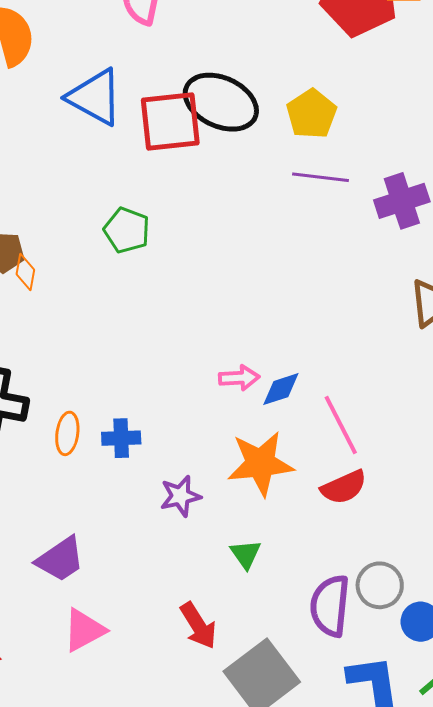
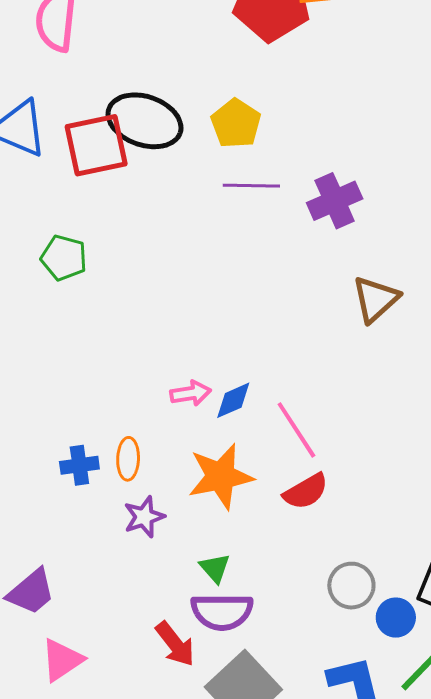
orange ellipse: (67, 433) -> (128, 459), moved
purple semicircle: (330, 606) -> (222, 612), moved, turned -90

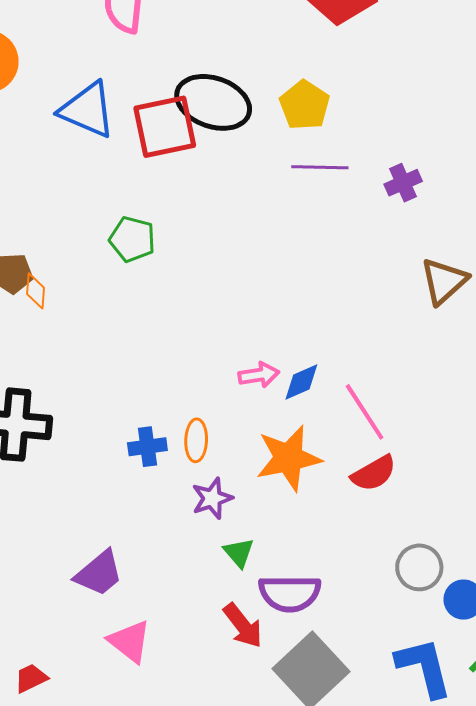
purple cross: (335, 201) -> (403, 183), size x0.7
green triangle: (215, 568) -> (239, 553), moved
pink triangle: (62, 660) -> (130, 641), turned -48

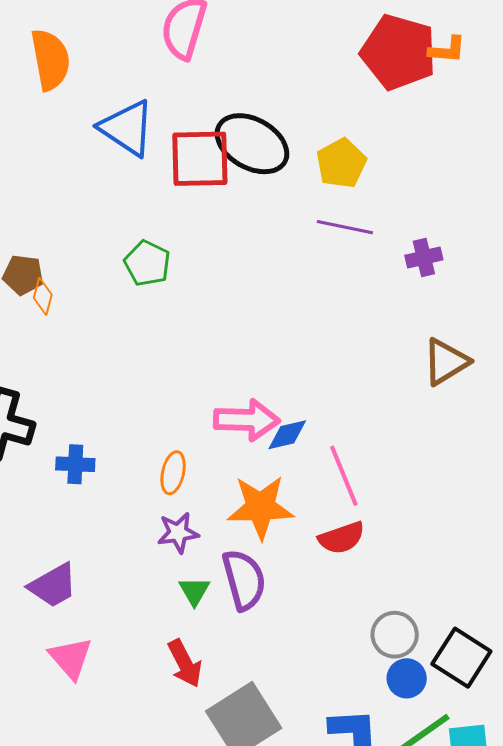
pink arrow: (259, 375) -> (247, 420), size x1.6
blue cross: (147, 447) -> (75, 464), moved
gray circle: (419, 567) -> (395, 635), moved
purple semicircle: (290, 593) -> (244, 580), moved, turned -116

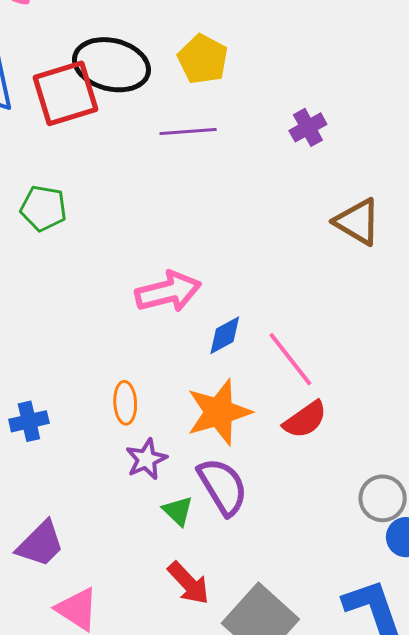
purple line: (345, 227) -> (188, 131), moved
brown triangle: (446, 362) -> (357, 222), turned -42
pink arrow: (247, 420) -> (168, 292), moved

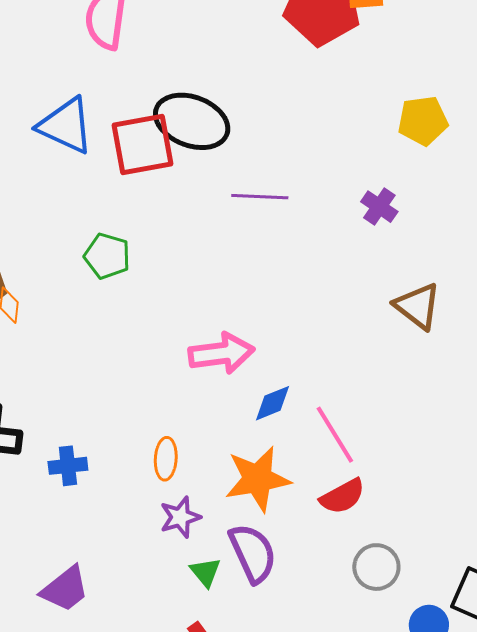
yellow pentagon: (203, 59) -> (423, 121), moved, turned 30
purple cross: (308, 127) -> (379, 207), turned -33
gray circle: (383, 498) -> (376, 567), moved

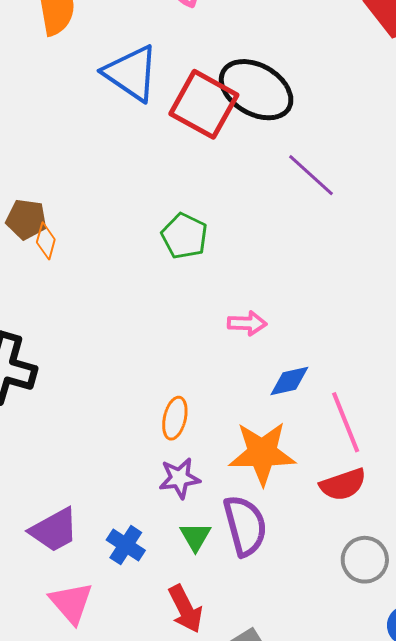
red square: (143, 144) -> (204, 104), turned 30
purple line: (260, 197) -> (311, 175), turned 30
green pentagon: (107, 256) -> (184, 236), moved
pink arrow: (221, 353) -> (247, 323), size x0.6
blue cross: (68, 466) -> (126, 545), moved, turned 30

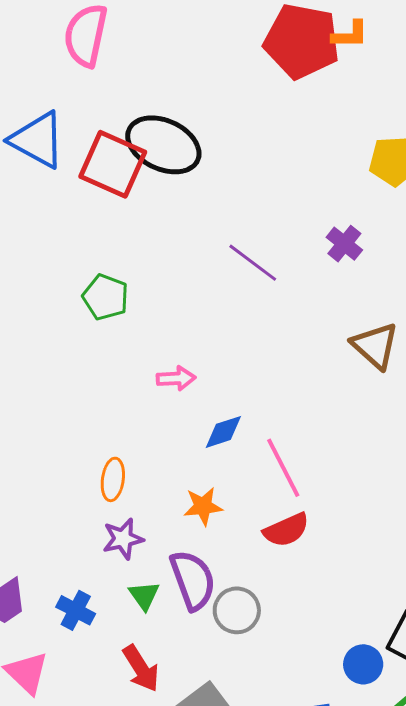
purple line: (311, 175) -> (253, 263), moved
orange star: (262, 453) -> (203, 506), size x0.6
gray circle: (365, 560) -> (237, 610), moved

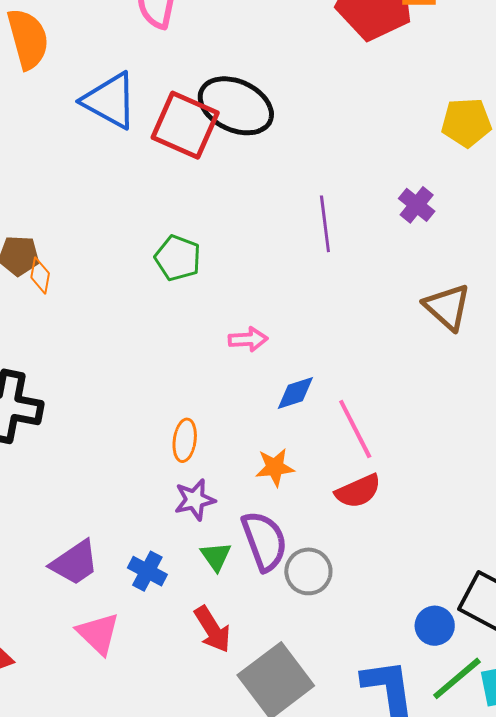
purple line: (253, 263) -> (325, 224), turned 46

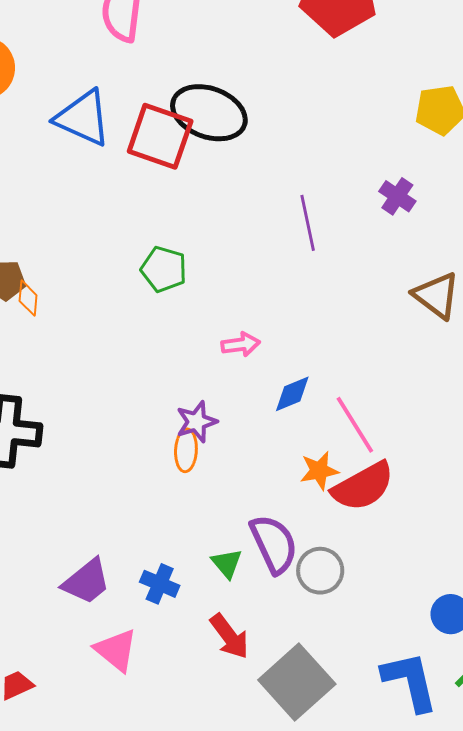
orange star: (275, 467) -> (319, 471), moved
red semicircle: (358, 491) -> (363, 486), size x1.4
purple star: (195, 500) -> (197, 422), moved

